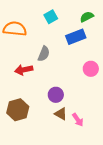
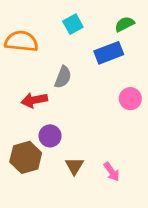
purple circle: (56, 95) -> (50, 136), moved
brown triangle: (61, 114) -> (74, 166), moved, turned 32

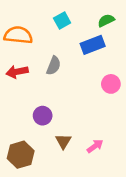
red arrow: (34, 100) -> (17, 72), moved
brown hexagon: (26, 157) -> (21, 155), moved
pink arrow: (112, 172) -> (95, 146), turned -91

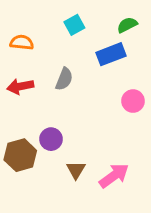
orange semicircle: (18, 35) -> (22, 42), size x0.7
pink arrow: (95, 146) -> (114, 176), size x1.5
brown hexagon: (21, 155) -> (20, 155), moved

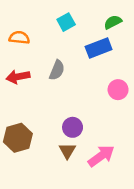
purple circle: (51, 139) -> (73, 127), moved

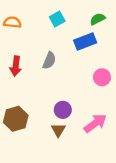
orange semicircle: (19, 38) -> (12, 22), moved
red arrow: (18, 77) -> (16, 66), turned -72
pink arrow: (101, 156) -> (95, 123), moved

